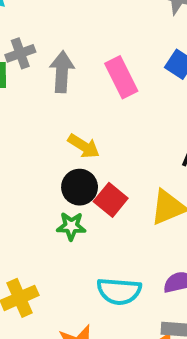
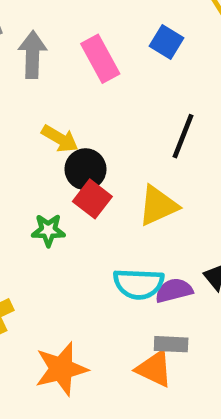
black circle: (80, 187) -> (85, 169), moved
cyan semicircle: (119, 291) -> (139, 284), moved

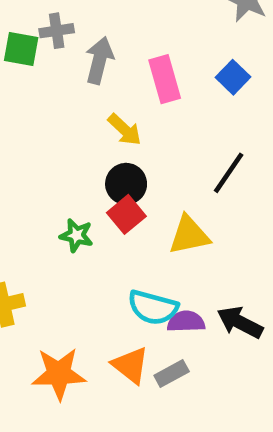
yellow arrow: (60, 139) -> (125, 130), moved
gray rectangle: (171, 344) -> (172, 374), turned -44
orange triangle: (154, 369) -> (130, 365), moved

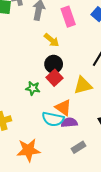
cyan semicircle: (153, 307) -> (53, 119), moved
purple semicircle: (186, 322) -> (69, 123), moved
orange triangle: (130, 365) -> (63, 108), moved

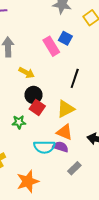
pink rectangle: (68, 17) -> (51, 46), moved
orange triangle: (63, 108) -> (65, 132), moved
purple semicircle: (69, 123) -> (61, 147), turned 35

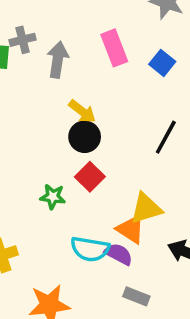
pink rectangle: (51, 46) -> (114, 48), moved
black circle: (33, 95) -> (85, 137), moved
yellow triangle: (66, 109) -> (146, 208), moved
gray rectangle: (74, 168) -> (136, 296), turned 56

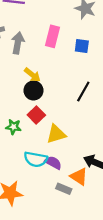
pink rectangle: (114, 48) -> (53, 36), turned 35
blue square: (162, 63) -> (82, 46), turned -32
yellow triangle: (146, 208) -> (56, 134), moved
orange triangle: (131, 229) -> (79, 176), moved

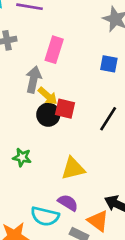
pink rectangle: (53, 36) -> (54, 50), moved
gray arrow: (18, 43) -> (33, 80), moved
red square: (36, 115) -> (65, 109), moved, turned -35
cyan semicircle: (36, 159) -> (45, 216), moved

